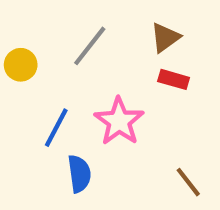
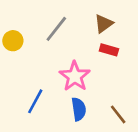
blue line: (56, 128) -> (35, 101), moved
blue semicircle: (79, 174) -> (79, 109), moved

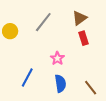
red rectangle: (109, 50) -> (84, 38), turned 56
pink star: (75, 76) -> (57, 58), size x0.6

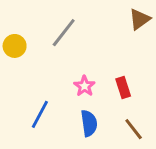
brown triangle: (80, 18) -> (139, 19), moved
red rectangle: (84, 38) -> (123, 88), moved

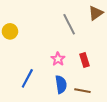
gray line: (64, 33) -> (69, 24), moved, turned -65
brown line: (134, 129) -> (82, 91), moved, turned -42

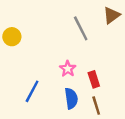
red rectangle: (84, 60) -> (94, 79), moved
brown line: (82, 91) -> (96, 106), turned 63

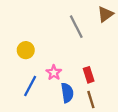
yellow circle: (12, 37) -> (26, 50), moved
pink star: (68, 69) -> (54, 73), moved

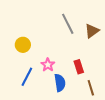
brown triangle: (105, 14) -> (92, 31), moved
brown line: (91, 100) -> (91, 88), moved

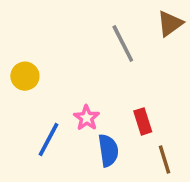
brown triangle: (92, 31) -> (170, 24), moved
yellow circle: (23, 45) -> (25, 76), moved

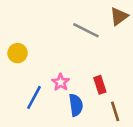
gray line: (123, 43) -> (86, 30), turned -36

